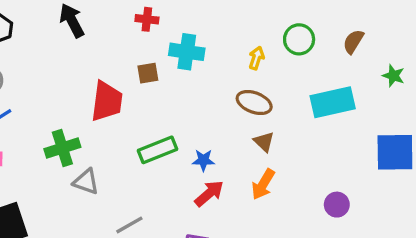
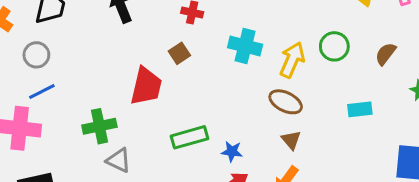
cyan cross: (187, 52) -> (245, 46), moved
yellow arrow: (256, 58) -> (292, 60), size x1.6
brown square: (148, 73) -> (179, 53), moved, turned -30
cyan rectangle: (333, 102) -> (360, 109), size x0.6

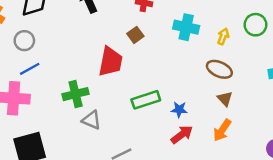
yellow arrow: (292, 60) -> (223, 37), size x0.6

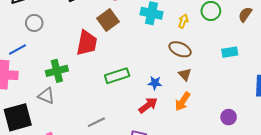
brown square: (135, 35) -> (108, 20), size x1.5
gray circle: (24, 41) -> (34, 23), moved
blue star: (179, 110) -> (155, 83), moved
gray triangle: (91, 120) -> (46, 96), moved

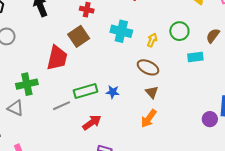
cyan rectangle: (230, 52) -> (195, 57), moved
blue star: (155, 83) -> (113, 92), moved
red arrow: (148, 105) -> (92, 123), moved
purple circle: (229, 117) -> (210, 119), moved
gray line: (96, 122) -> (62, 106), moved

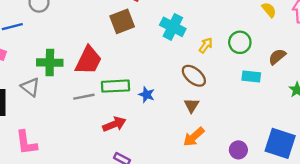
red trapezoid: (57, 58) -> (88, 60), moved
orange arrow: (149, 118) -> (194, 137), moved
purple circle: (210, 119) -> (238, 150), moved

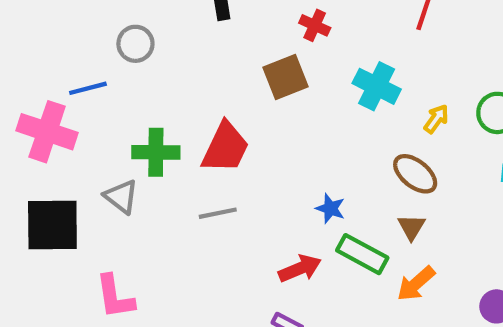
green rectangle: (116, 86) -> (362, 254), moved, turned 32
red arrow: (114, 124) -> (300, 268), moved

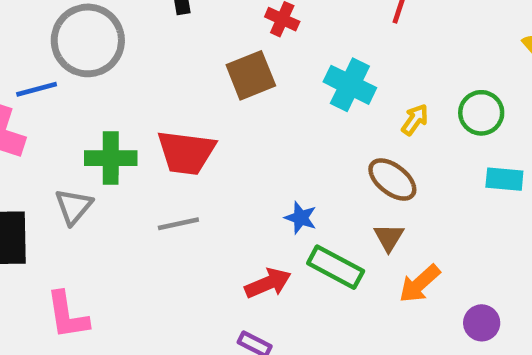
gray circle: (135, 44) -> (88, 40), size x1.8
red trapezoid: (225, 148) -> (186, 152), turned 72
gray triangle: (121, 197) -> (74, 206), turned 33
orange arrow: (416, 284) -> (420, 284), moved

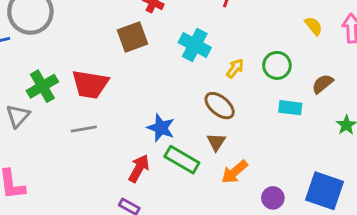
green cross: (111, 158) -> (42, 86), turned -32
blue star: (301, 218) -> (161, 128), size x1.4
red arrow: (268, 283) -> (139, 168), turned -40

